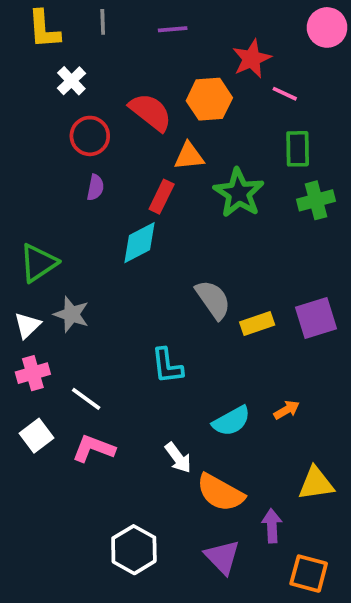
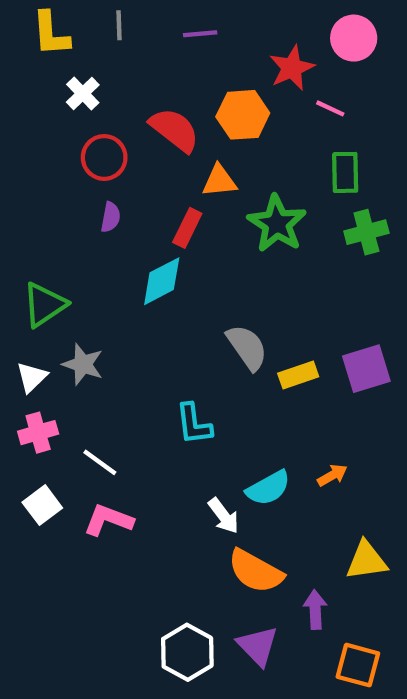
pink circle: (327, 27) -> (354, 38), moved
white arrow: (178, 458) -> (224, 516), moved
white hexagon: (134, 550) -> (187, 652), moved

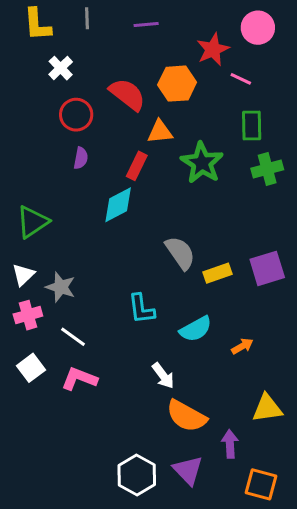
gray star: (83, 364) -> (61, 287), moved
cyan semicircle: (268, 488) -> (196, 329), moved

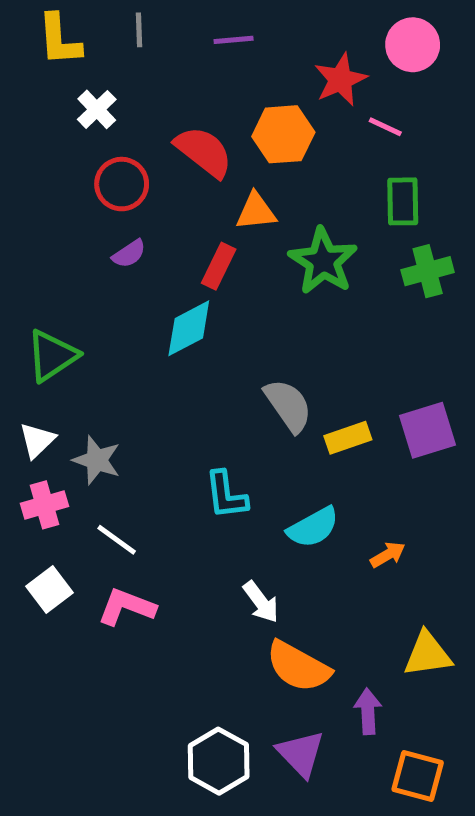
purple semicircle: (81, 158) -> (129, 254), turned 45

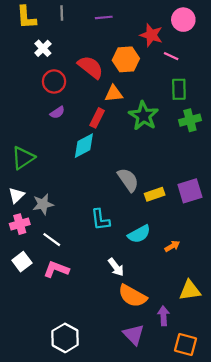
red star: (340, 80) -> (151, 35), turned -30
gray star: (97, 460) -> (43, 204), turned -30
white hexagon: (219, 761) -> (65, 338), moved

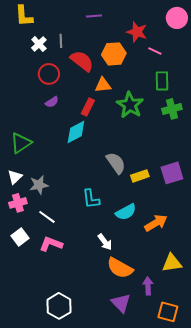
gray line: (62, 13) -> (61, 41), moved
pink circle: (183, 20) -> (177, 18), moved
orange arrow: (172, 246) -> (156, 223), size x1.6

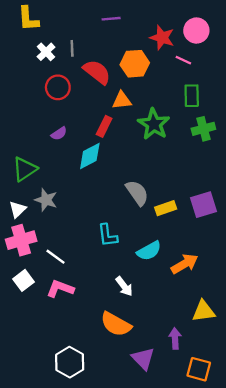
pink circle: (177, 18) -> (196, 31), moved
purple semicircle: (52, 102) -> (59, 134), moved
gray star: (39, 185) -> (46, 200), moved, turned 30
pink cross: (18, 203) -> (21, 240), size x1.4
orange semicircle: (120, 268) -> (116, 324), moved

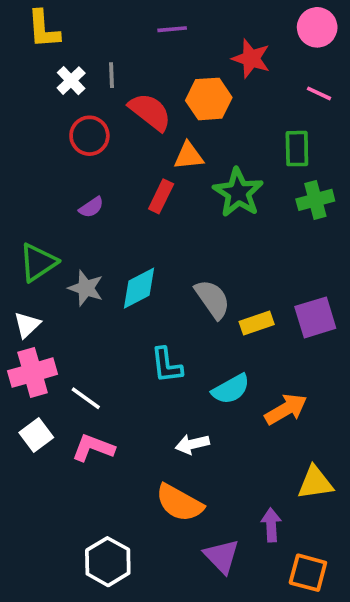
pink circle: (196, 31) -> (317, 27), moved
pink line: (183, 60) -> (319, 93), moved
cyan diamond: (90, 156) -> (139, 288), moved
gray star: (46, 200) -> (86, 288), moved
white arrow: (124, 286) -> (192, 444), turned 114

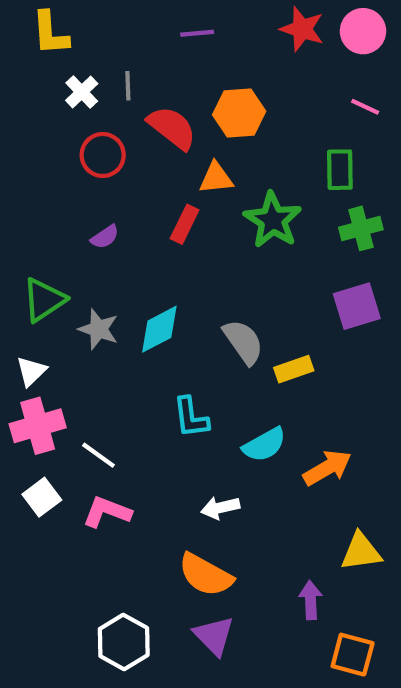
red star: (251, 59) -> (302, 29), moved
purple square: (315, 317) -> (357, 306), moved
purple triangle: (222, 556) -> (214, 636), moved

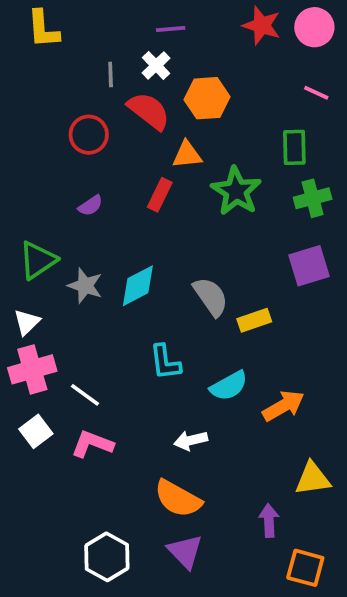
white cross: (82, 92) -> (156, 65), moved

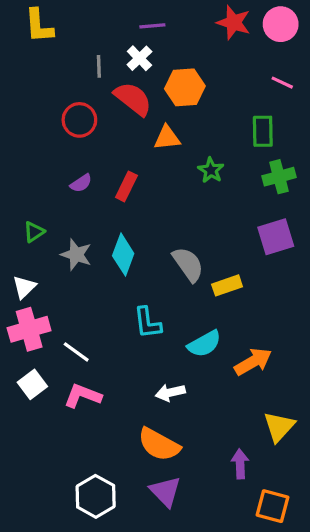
green star: (236, 191) -> (211, 170), size x0.6
red rectangle: (160, 195) -> (126, 186), moved
green triangle: (38, 260) -> (34, 232), size x0.6
cyan diamond: (138, 286) -> (123, 255), turned -42
yellow triangle: (313, 479) -> (279, 427), turned -40

